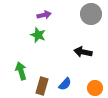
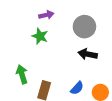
gray circle: (91, 14) -> (84, 27), moved
blue semicircle: (65, 84) -> (77, 88), moved

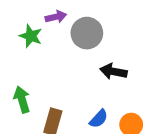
gray circle: (84, 27) -> (87, 33), moved
green star: (40, 36) -> (31, 36), moved

